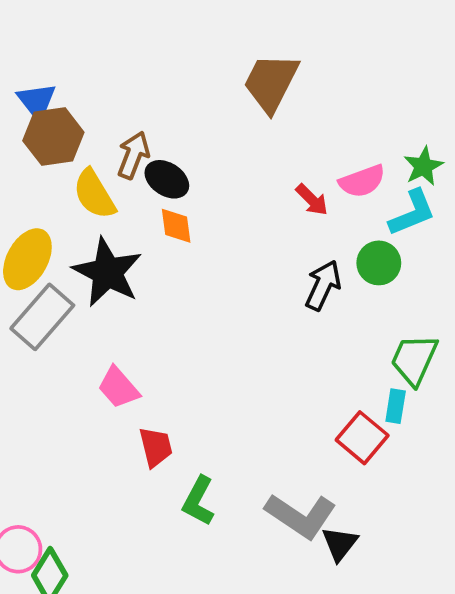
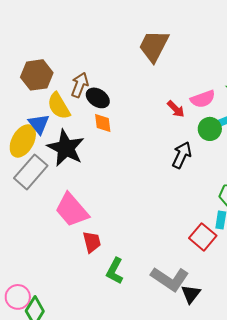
blue triangle: (37, 101) -> (39, 124), moved
green circle: (379, 263) -> (210, 129), moved
pink trapezoid: (119, 388) -> (72, 210), size x1.5

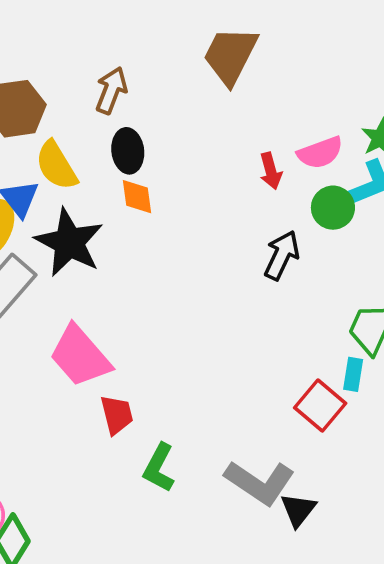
brown arrow: (80, 85) -> (111, 90), moved
black ellipse: (98, 98) -> (128, 151), turned 50
red arrow: (176, 109) -> (271, 171), turned 30

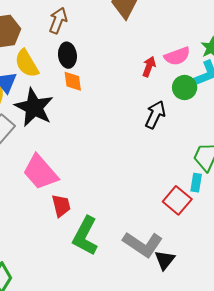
red arrow: (271, 171) -> (149, 67), turned -144
green L-shape: (159, 468) -> (85, 236), size x1.4

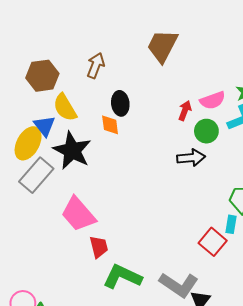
black ellipse: (67, 55) -> (120, 103), moved
green circle: (185, 88) -> (206, 131), moved
black arrow: (155, 115) -> (191, 158), turned 60
green L-shape: (85, 236) -> (122, 277), turned 87

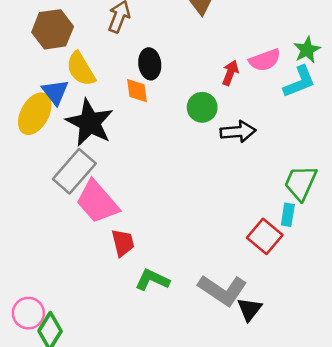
green circle: (206, 131) -> (202, 107), moved
gray rectangle: (36, 175) -> (74, 171), moved
green L-shape: (122, 277) -> (152, 280), size x0.7

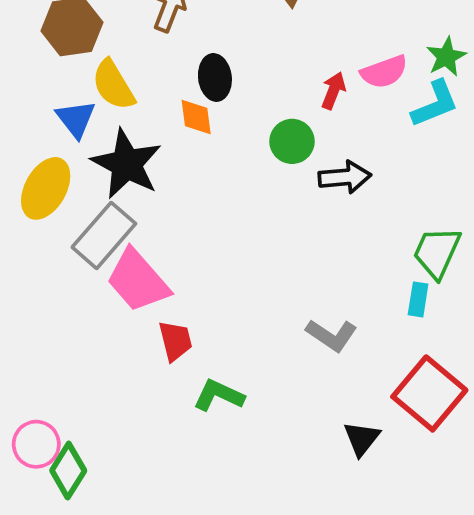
yellow ellipse: (35, 114) -> (46, 188), moved
red square: (265, 236) -> (429, 393), moved, size x1.4
gray L-shape: (223, 290) -> (332, 335), moved, size x0.7

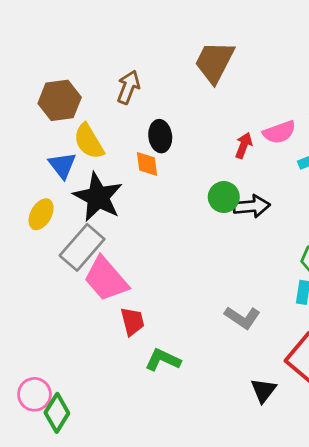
green circle: (292, 141) -> (224, 197), moved
yellow ellipse: (46, 188) -> (41, 214), size x0.7

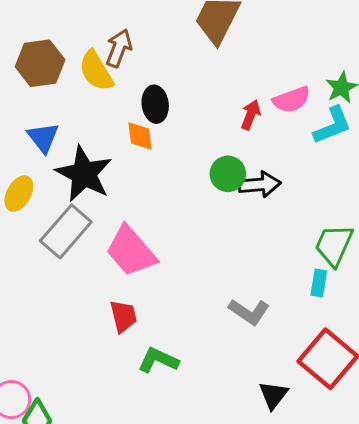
yellow semicircle: (89, 141) -> (96, 71), moved
pink trapezoid: (106, 279) -> (131, 251), moved

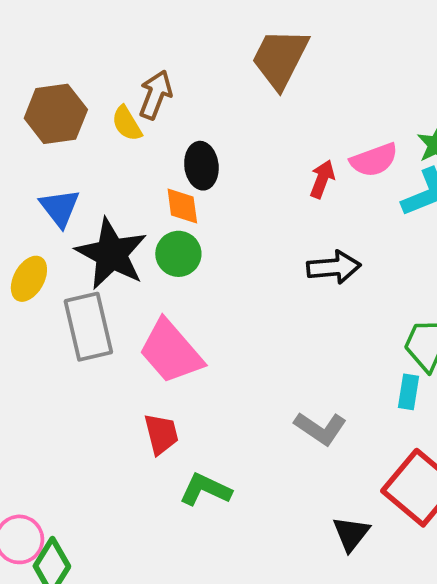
yellow semicircle: (96, 71) -> (127, 123), size x0.7
green circle: (228, 174) -> (178, 254), moved
gray rectangle: (66, 231) -> (88, 327), turned -54

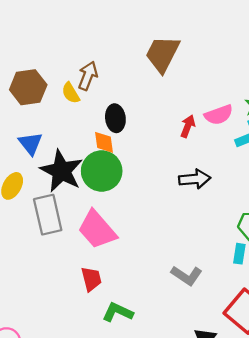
green circle: (178, 254) -> (102, 171), size x1.5

